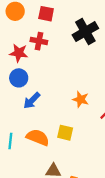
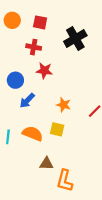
red star: (19, 53) -> (44, 71), moved
orange star: (81, 99) -> (64, 105), moved

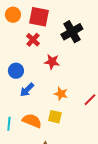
red square: (40, 22) -> (39, 17), size x1.5
red cross: (34, 47) -> (33, 40), turned 32
red star: (44, 71) -> (52, 62), moved

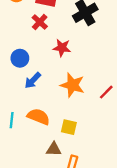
orange star: (61, 94) -> (72, 85), size x1.5
yellow square: (55, 117) -> (69, 127), moved

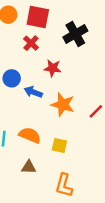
blue arrow: (33, 80) -> (33, 92), moved, turned 66
brown triangle: (54, 149) -> (29, 167), moved

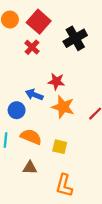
red square: (38, 17) -> (39, 22), turned 30
red star: (53, 68) -> (56, 81), moved
blue circle: (12, 78) -> (17, 110), moved

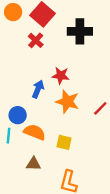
black cross: (75, 38) -> (80, 31), turned 30
blue arrow: (34, 95) -> (38, 89), turned 91
blue circle: (17, 110) -> (18, 115), moved

